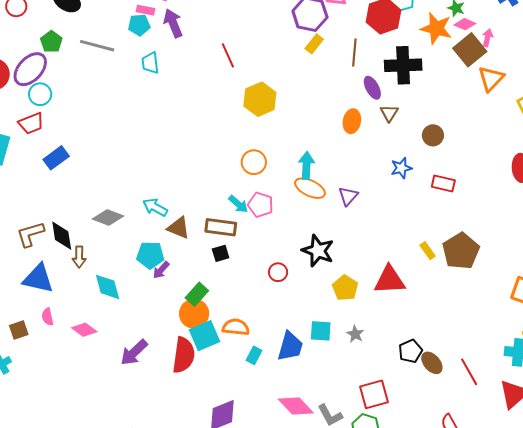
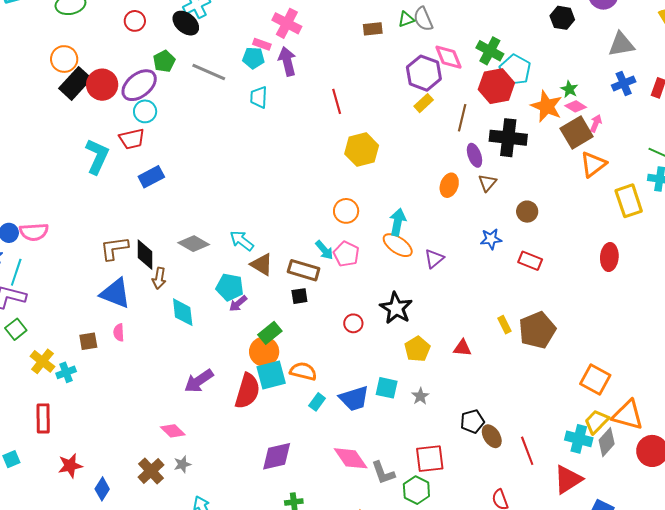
red triangle: (390, 280) -> (462, 348), size x0.6
pink diamond: (84, 330) -> (173, 431), moved
blue trapezoid: (290, 346) -> (354, 398), turned 48

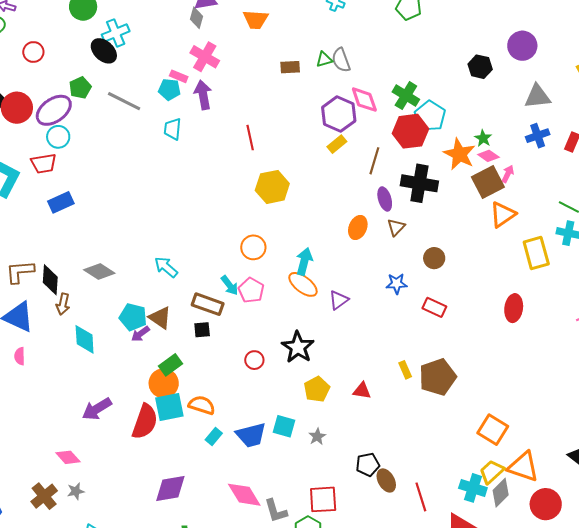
red circle: (135, 21) -> (33, 52), moved
cyan arrow: (242, 241) -> (166, 267), moved
brown triangle: (262, 264) -> (160, 318), moved

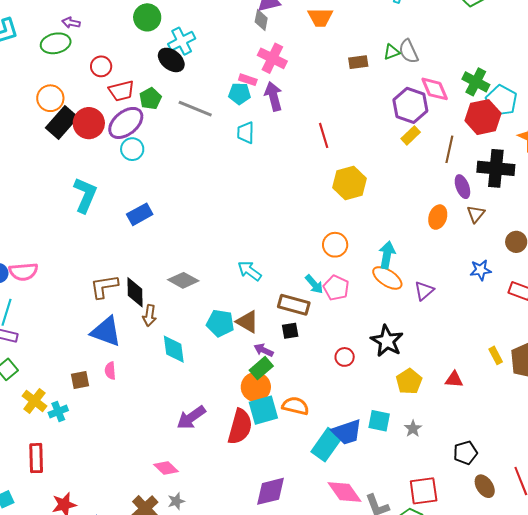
red trapezoid: (44, 164) -> (122, 91), moved
purple arrow: (140, 334) -> (264, 350), moved, turned 66
cyan rectangle: (214, 436) -> (327, 445), moved, size x1.8
brown ellipse: (386, 480) -> (485, 486), moved

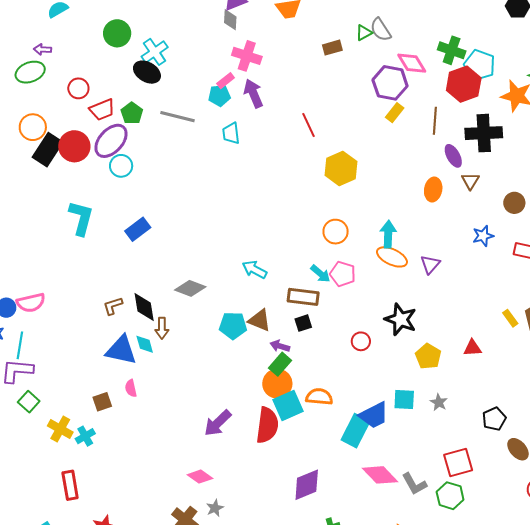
pink rectangle: (248, 80) -> (226, 81), turned -48
brown L-shape: (104, 287) -> (113, 306), size x0.7
cyan diamond: (174, 349) -> (145, 344), moved, size x0.7

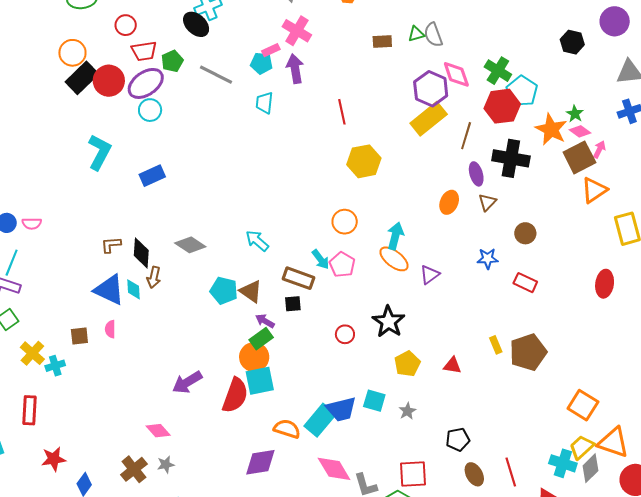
yellow rectangle: (395, 113) -> (429, 119), size x1.8
pink semicircle: (31, 303) -> (32, 223), size x0.7
orange semicircle: (319, 397) -> (287, 429), moved

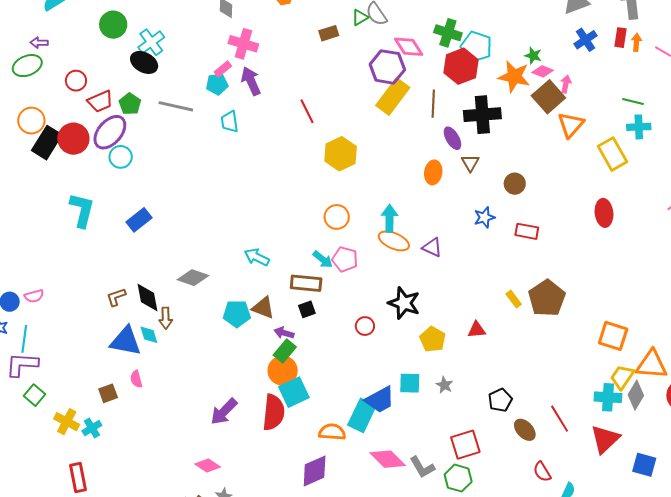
purple triangle: (430, 275) -> (432, 247), turned -45

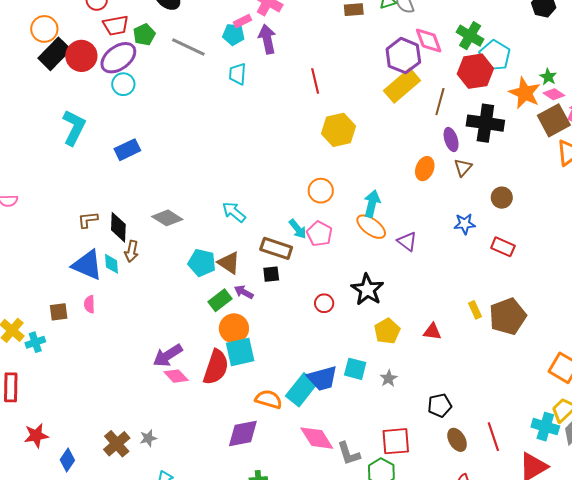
green rectangle: (285, 351) -> (220, 300), moved
pink diamond: (208, 466) -> (176, 376), moved

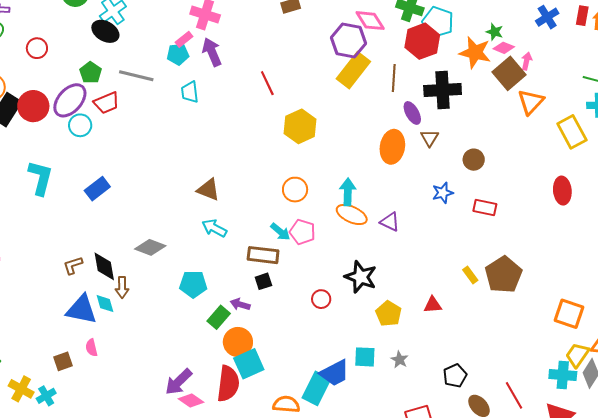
red trapezoid: (116, 25) -> (106, 103), moved
orange ellipse: (425, 169) -> (392, 147), size x1.4
brown triangle: (229, 263) -> (208, 190), moved

